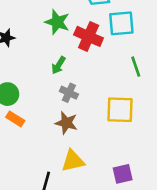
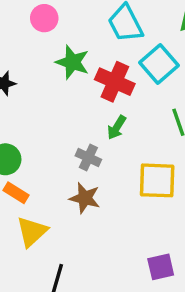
cyan square: (121, 23) -> (159, 64), turned -36
green arrow: (58, 65) -> (117, 128), moved
yellow triangle: (73, 161) -> (32, 232), moved, turned -30

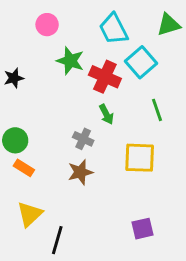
green arrow: (117, 128) -> (106, 114), turned -60
brown star: (85, 198) -> (80, 172), turned -30
yellow triangle: (32, 232) -> (30, 214), moved

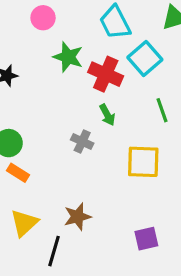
brown star: (80, 172) -> (77, 217), moved

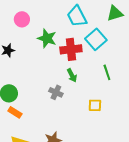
pink circle: (43, 18) -> (22, 19), moved
red cross: (106, 74) -> (71, 49), turned -30
yellow square: (143, 162) -> (95, 105), size x0.6

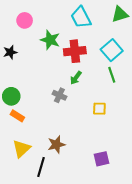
cyan square: (96, 39) -> (112, 50), moved
green arrow: (72, 75) -> (76, 78), turned 64

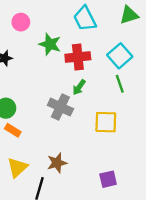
gray cross: (59, 95) -> (60, 107), size x1.5
yellow square: (99, 109) -> (106, 122), size x1.5

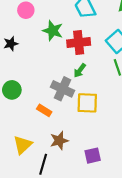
yellow square: (106, 122) -> (87, 103), moved
orange rectangle: (13, 130) -> (44, 110), moved
purple square: (108, 179) -> (93, 156), moved

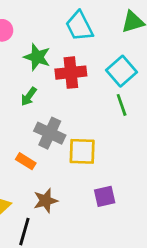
green arrow: (80, 71) -> (29, 96), moved
purple square: (93, 156) -> (105, 196), moved

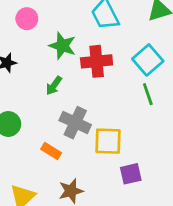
purple square: (105, 196) -> (131, 174), moved

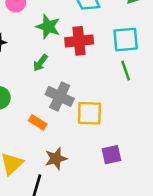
cyan square: (148, 60) -> (126, 40), turned 36
purple square: (131, 174) -> (111, 155), moved

